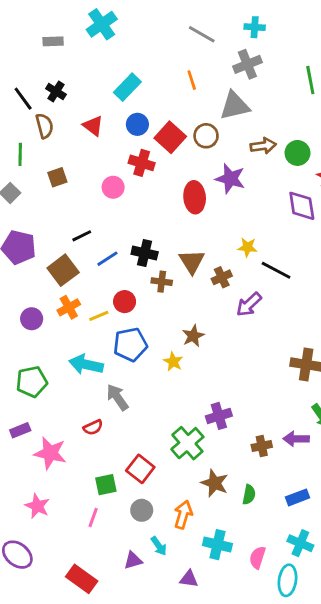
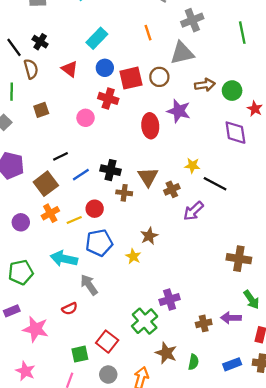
red square: (170, 137) -> (131, 78), turned 35

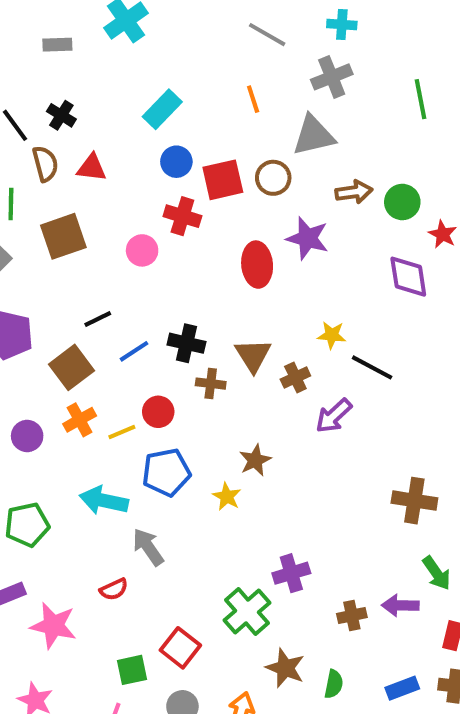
red triangle: (70, 69) -> (92, 168), moved, turned -30
brown square: (41, 110) -> (63, 236), size x1.6

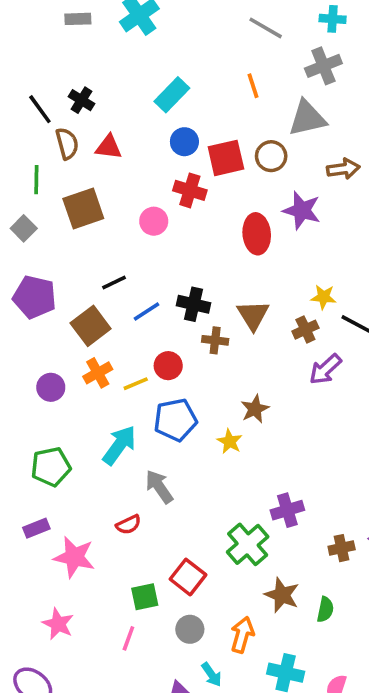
gray rectangle: (57, 45) -> (78, 19), moved
brown cross: (295, 377) -> (305, 330), moved
cyan arrow: (104, 501) -> (119, 445), turned 114

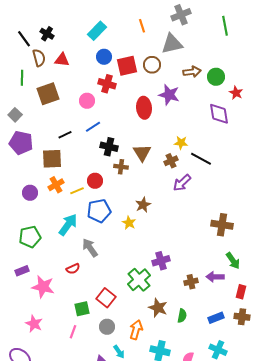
gray square: (24, 228) -> (15, 115), moved
blue line: (147, 311) -> (93, 127), moved
brown square: (91, 326) -> (52, 159), turned 35

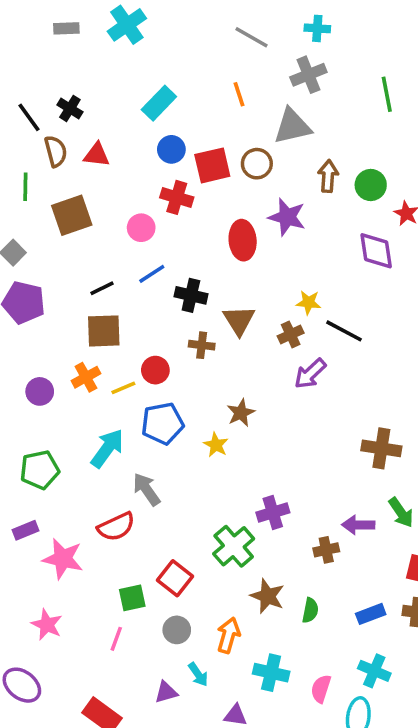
brown arrow: (192, 72) -> (328, 176), turned -78
black cross: (109, 147) -> (191, 295), moved
brown square: (52, 159) -> (104, 331), moved
red semicircle: (73, 269) -> (116, 527), size x1.5
purple arrow: (215, 277) -> (358, 525), moved

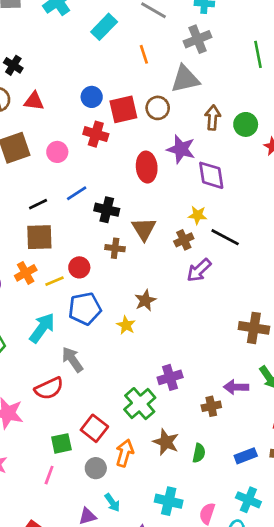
cyan rectangle: (159, 103) -> (104, 27), moved
pink circle: (141, 228) -> (57, 152), moved
purple diamond: (376, 251) -> (211, 175), moved
orange arrow: (228, 635) -> (125, 453), moved

